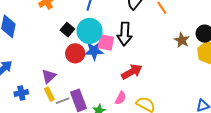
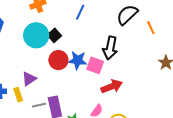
cyan circle: (90, 31) -> (36, 35), moved
pink square: (106, 42) -> (95, 65), moved
yellow rectangle: (49, 94) -> (18, 95), moved

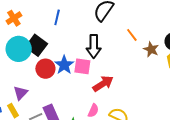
orange line: (151, 28) -> (132, 35), moved
black square: (54, 35) -> (36, 45), size x1.5
blue star: (78, 60) -> (64, 65), turned -30

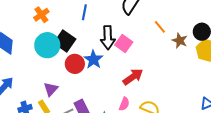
black arrow: (94, 46) -> (108, 38), moved
pink square: (82, 66) -> (124, 44), moved, turned 30

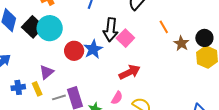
black square: (65, 41) -> (33, 27), moved

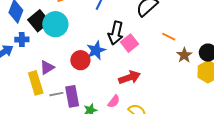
orange line: (164, 27) -> (169, 37), turned -40
red circle: (74, 51) -> (80, 60), moved
blue cross: (18, 87) -> (22, 40), moved
yellow rectangle: (37, 89) -> (36, 83), size x1.6

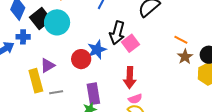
orange line: (169, 37) -> (181, 40), moved
red arrow: (129, 77) -> (130, 78), turned 110
purple rectangle: (72, 96) -> (93, 94), moved
pink semicircle: (114, 101) -> (135, 99), moved, turned 32

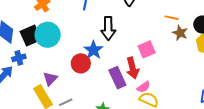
black square: (40, 19) -> (31, 36), turned 30
pink square: (131, 43) -> (147, 49), moved, turned 30
purple rectangle: (93, 94) -> (117, 78), moved

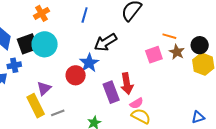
black arrow: (108, 28) -> (105, 42), turned 55
pink square: (147, 49) -> (154, 55), moved

